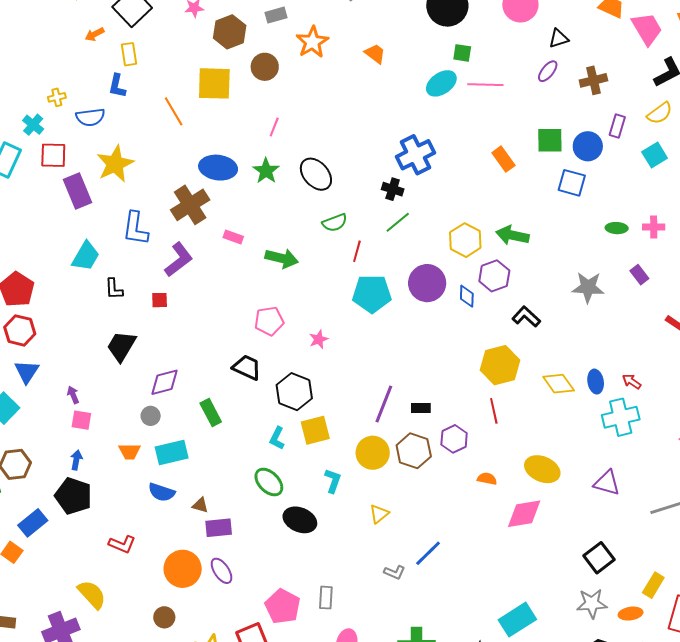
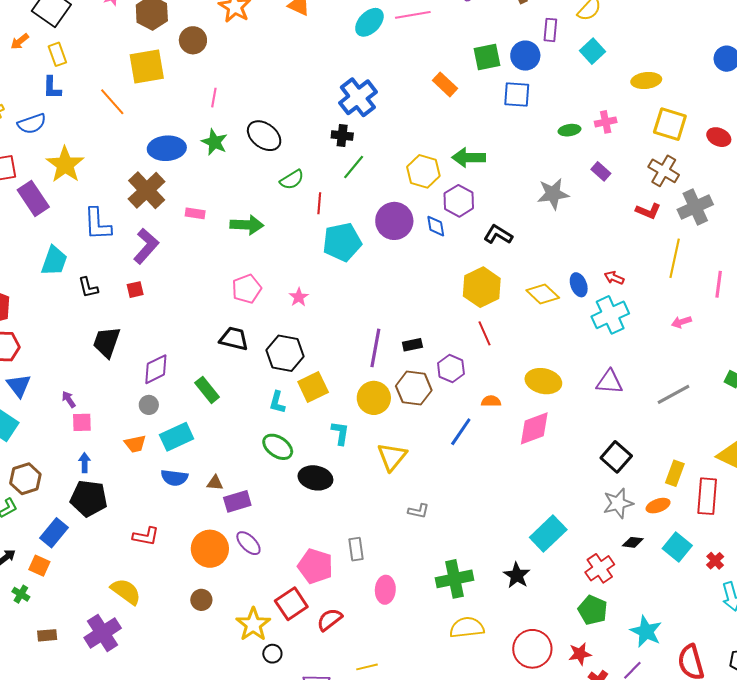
yellow triangle: (379, 514) -> (392, 457), size x1.5
blue line: (428, 553) -> (461, 432), moved

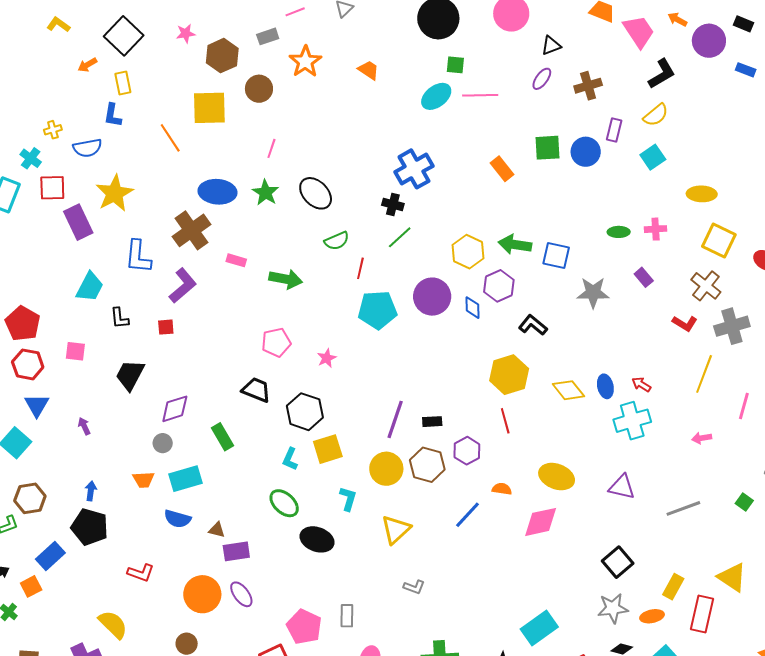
blue square: (517, 95) -> (556, 255), moved
pink square: (82, 422) -> (75, 351), moved
orange square: (39, 566) -> (31, 586), turned 30

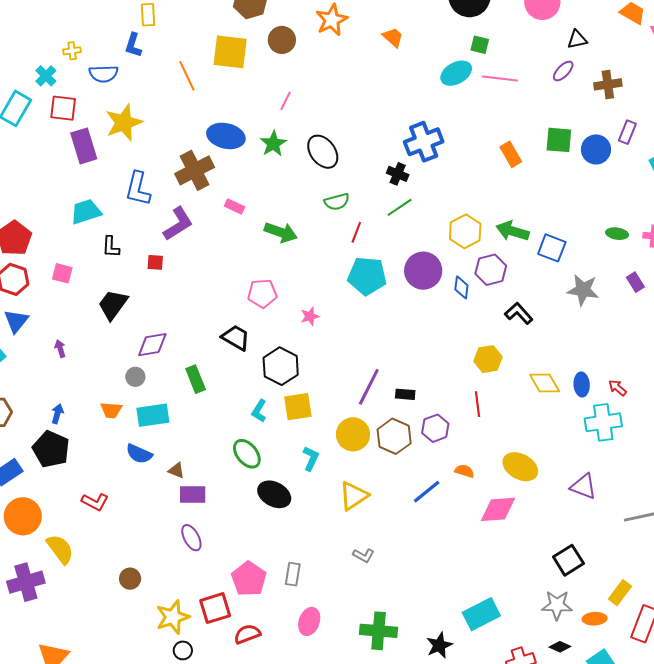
cyan trapezoid: (90, 287) -> (86, 212), turned -144
yellow hexagon: (509, 375) -> (488, 359), size x0.7
orange circle: (202, 594) -> (23, 516), moved

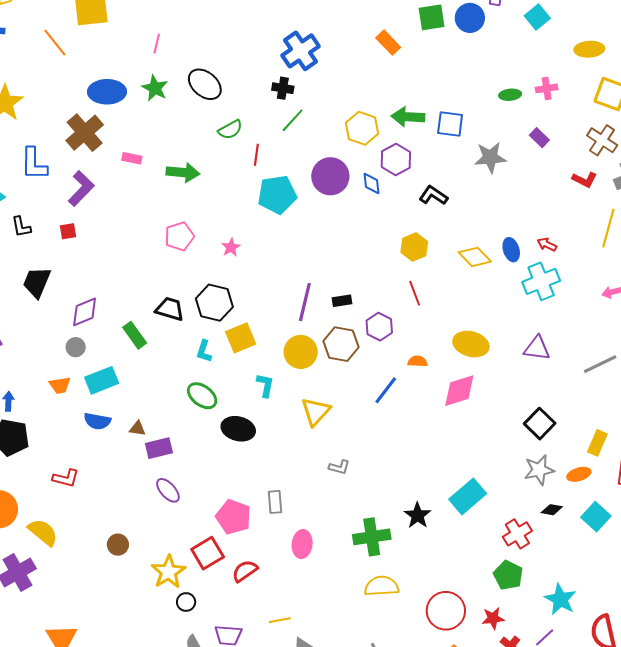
black trapezoid: (236, 338) -> (170, 309), moved
black star: (439, 645) -> (418, 515), moved

